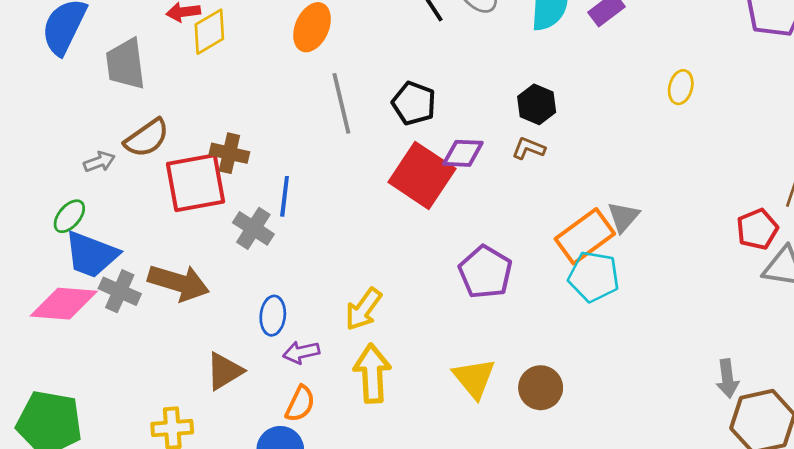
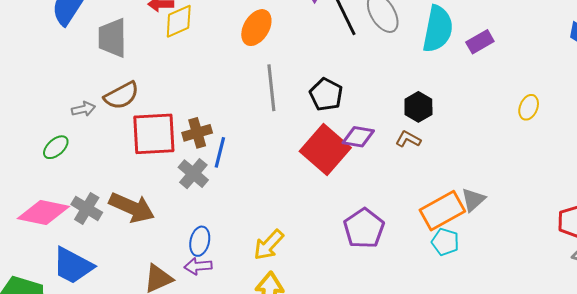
brown cross: (229, 153) -> (197, 133), moved, turned -36
blue trapezoid: (91, 255) -> (73, 266), moved
cyan pentagon: (594, 277) -> (445, 242), size x0.7
purple arrow: (301, 352) -> (198, 266), moved

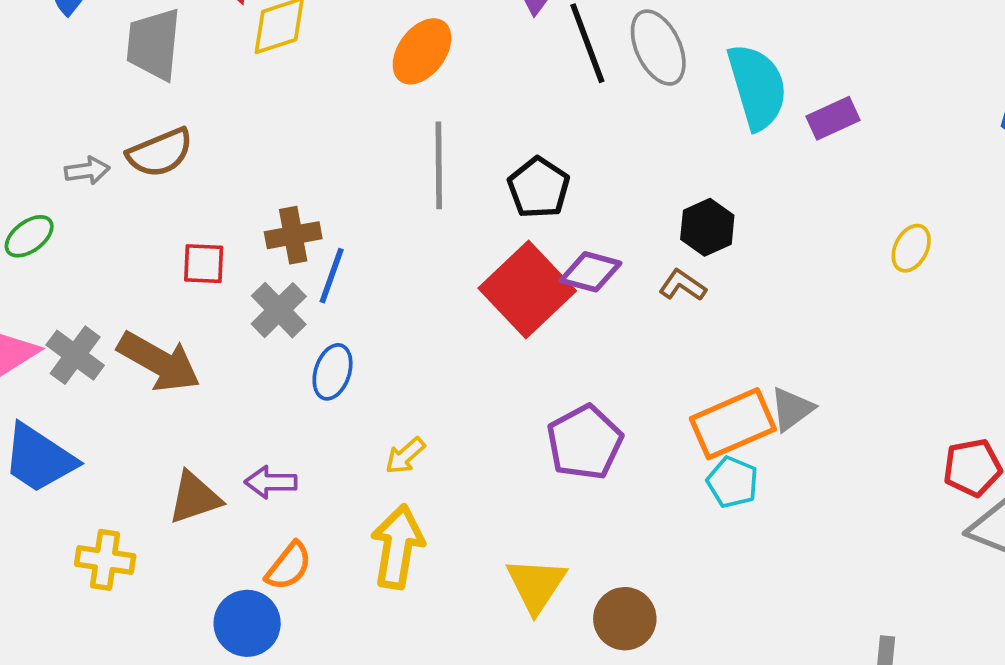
cyan semicircle: (438, 29) -> (757, 87), turned -33
red square: (154, 134) -> (204, 264), moved, size x0.5
blue ellipse: (200, 241) -> (333, 372), moved
yellow arrow: (269, 245) -> (405, 456), size x0.7

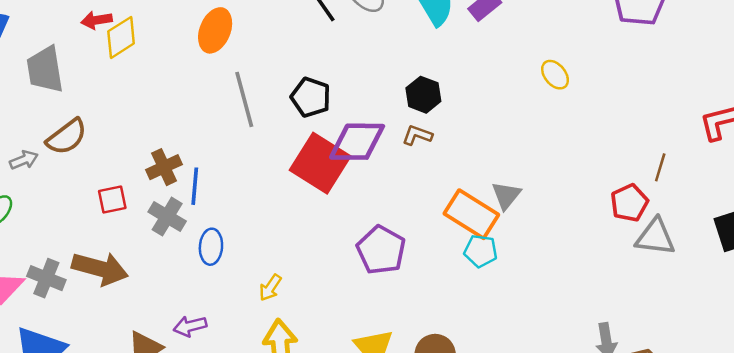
yellow ellipse: (911, 248) -> (555, 75), turned -52
purple diamond: (591, 272) -> (357, 142), size x1.5
orange rectangle: (733, 424) -> (471, 214), turned 70

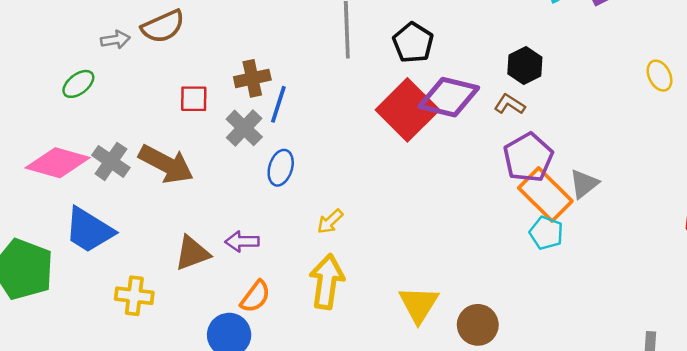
purple pentagon: (381, 250) -> (528, 158), moved

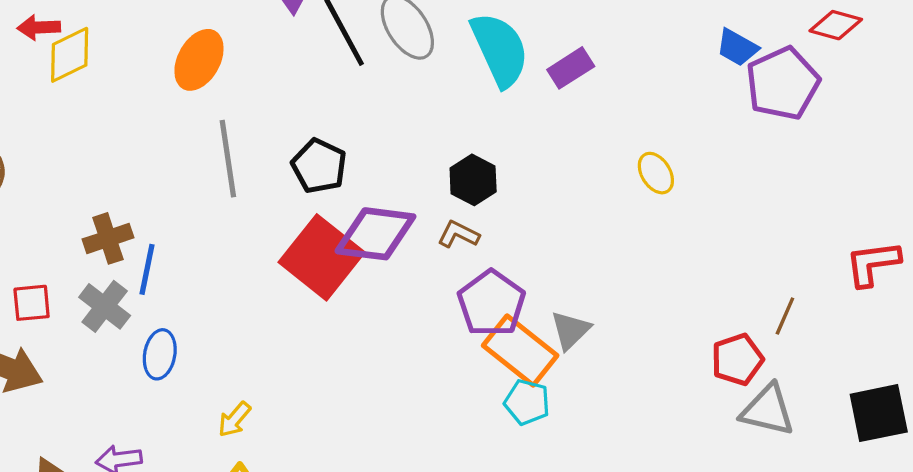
red square: (194, 99) -> (32, 303), moved

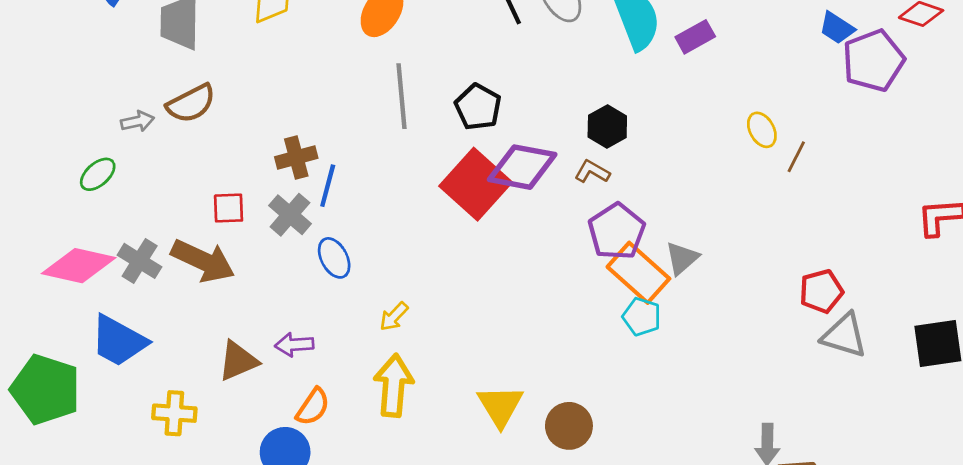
brown line: (785, 316) -> (796, 157), moved
blue ellipse: (160, 354) -> (334, 258), turned -42

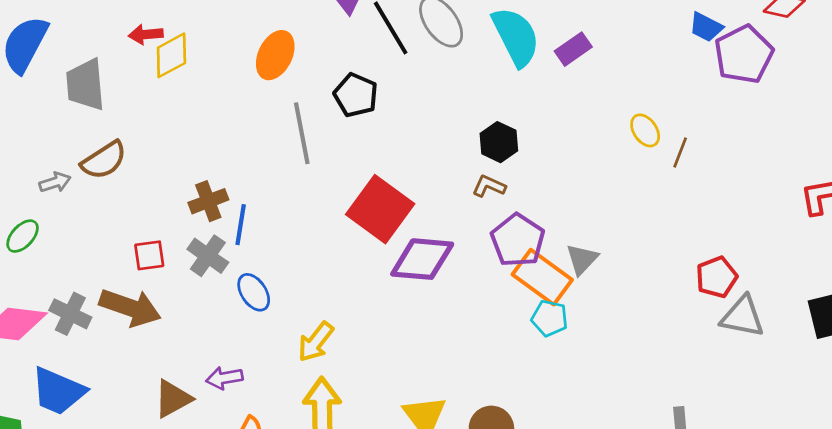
black pentagon: (478, 107) -> (356, 95), moved
purple diamond: (522, 167) -> (422, 259), moved
yellow arrow: (394, 317) -> (316, 342), size x1.4

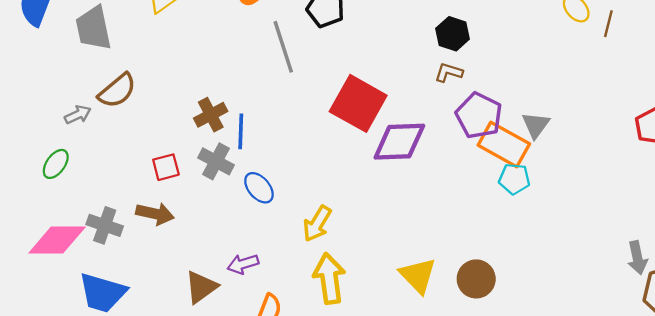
brown arrow: (130, 308) -> (155, 214), size x0.7

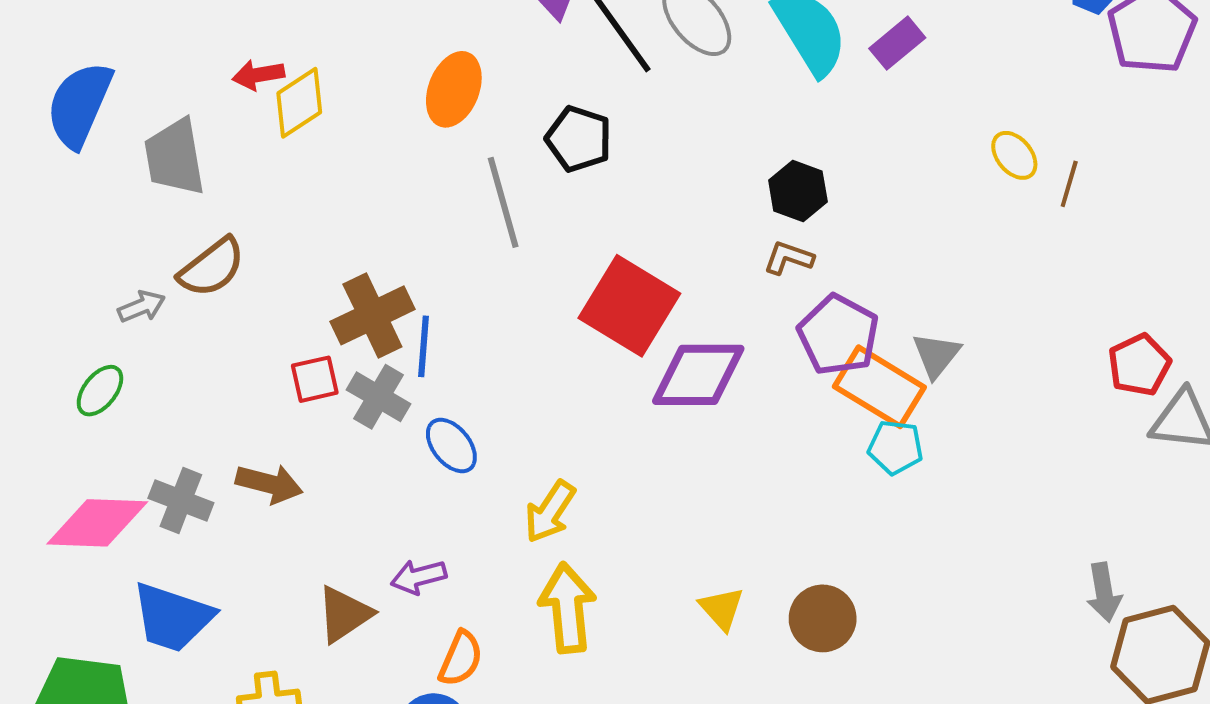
brown cross: (211, 115) -> (372, 315), size x1.4
red square: (166, 167) -> (315, 379), moved
yellow triangle: (418, 275) -> (722, 609), size x0.7

